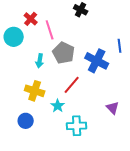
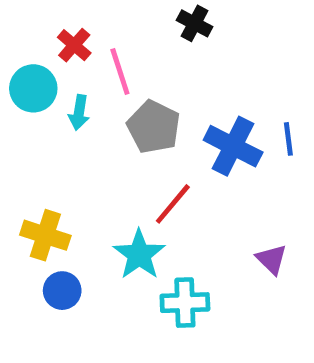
blue line: (120, 46) -> (288, 139), moved
cyan arrow: (40, 61) -> (79, 112), moved
yellow cross: (35, 91) -> (45, 235), moved
cyan star: (58, 106) -> (139, 254), size x1.5

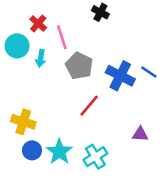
blue line: (288, 139) -> (149, 72), turned -49
cyan star: (139, 254) -> (59, 152), moved
purple triangle: (272, 259) -> (140, 134), turned -42
cyan cross: (185, 303) -> (95, 157), turned -30

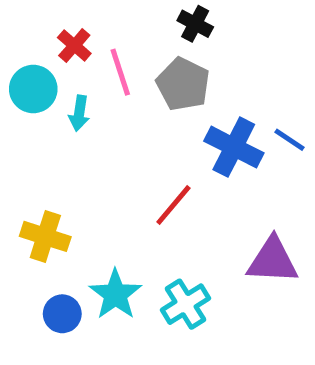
gray pentagon: (79, 66) -> (183, 84), moved
purple triangle: (140, 134) -> (273, 261), size x1.6
blue circle: (32, 150) -> (62, 314), moved

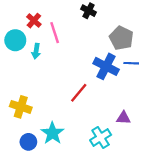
gray pentagon: (183, 84) -> (121, 38), moved
blue line: (289, 140) -> (131, 63), turned -32
purple triangle: (273, 261) -> (124, 118), size x0.6
cyan cross: (186, 304) -> (101, 138), moved

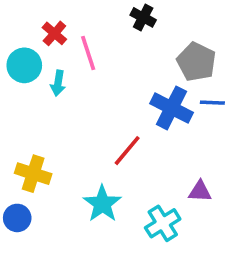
cyan star: (52, 133) -> (102, 204), moved
blue circle: (28, 142) -> (17, 218), moved

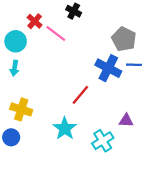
black cross: (143, 17) -> (74, 11), moved
pink line: (88, 53) -> (56, 33), turned -35
cyan arrow: (58, 83) -> (14, 68), moved

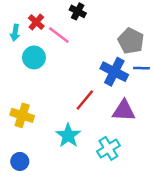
cyan circle: (16, 41) -> (34, 57), moved
cyan arrow: (14, 68) -> (15, 33), moved
purple triangle: (126, 121) -> (124, 111), moved, size x1.5
blue circle: (11, 137) -> (20, 161), moved

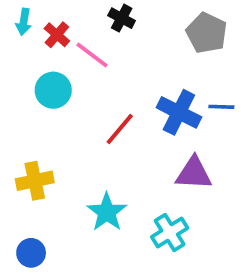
cyan arrow: (15, 33) -> (24, 22), moved
gray pentagon: (131, 41) -> (207, 33), moved
red line: (85, 100) -> (120, 129), moved
yellow cross: (22, 115) -> (35, 181), turned -30

